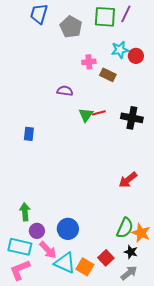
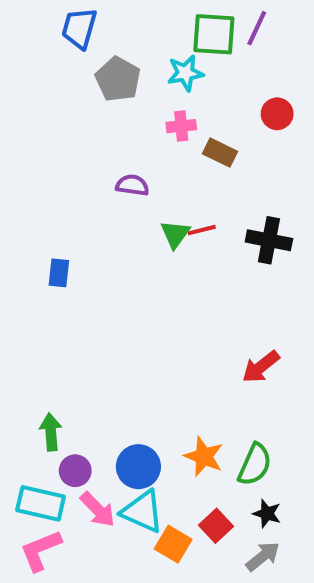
gray pentagon: (71, 27) -> (118, 79), moved
cyan star: (120, 50) -> (185, 73), moved
orange star: (141, 233) -> (204, 456), moved
cyan triangle: (65, 263) -> (142, 512), moved

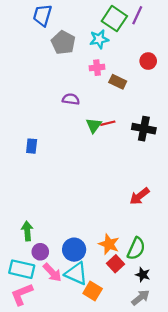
green square: (214, 34) -> (114, 19), turned 30
red square: (216, 526) -> (115, 264), moved

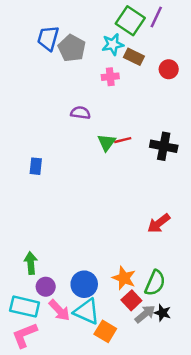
blue trapezoid: (42, 15) -> (48, 38), moved
brown rectangle: (118, 82) -> (134, 57), moved
gray arrow: (141, 298) -> (145, 314), moved

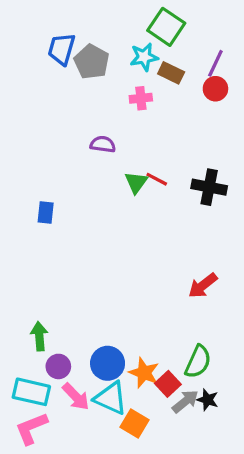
purple line: (156, 17) -> (215, 63), moved
red line: (123, 140) -> (157, 179), turned 42
orange star: (124, 278) -> (144, 373), moved

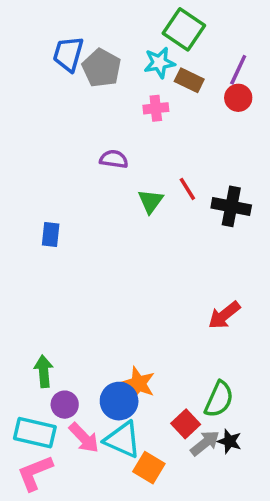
red line: (157, 179) -> (187, 189), moved, turned 30
orange star: (144, 373) -> (138, 384), moved

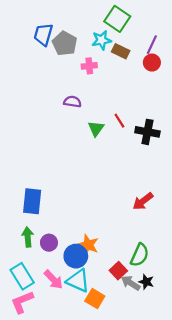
pink cross: (156, 108) -> (89, 66), moved
blue rectangle: (51, 234) -> (32, 201), moved, size x1.6
purple circle: (65, 405) -> (49, 243), moved
cyan rectangle: (35, 433) -> (22, 276), turned 45
gray arrow: (205, 443) -> (131, 283), turned -108

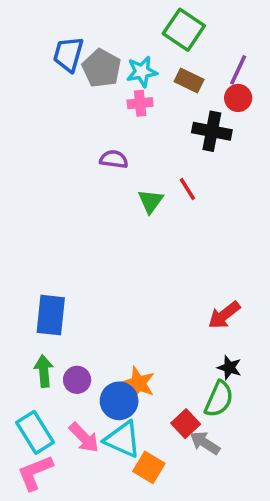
cyan star: (102, 40) -> (142, 72), moved
black cross: (147, 132) -> (212, 131), moved
black star: (146, 282) -> (229, 368), moved

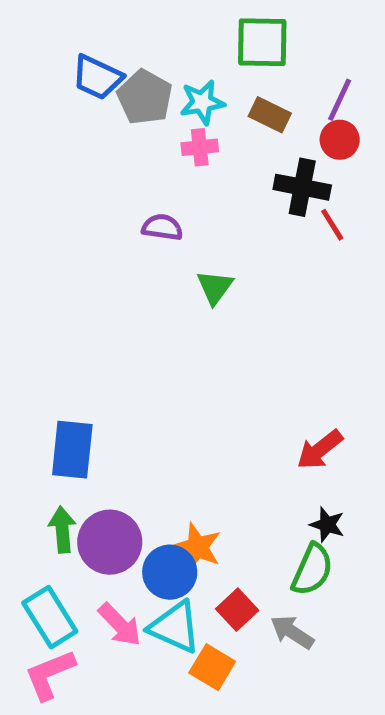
green square: (184, 30) -> (262, 42), turned -33
blue trapezoid: (68, 54) -> (97, 77), turned -81
red line: (187, 189) -> (332, 225), moved
purple circle: (77, 380) -> (110, 542), size x1.6
red square: (186, 424) -> (237, 610), moved

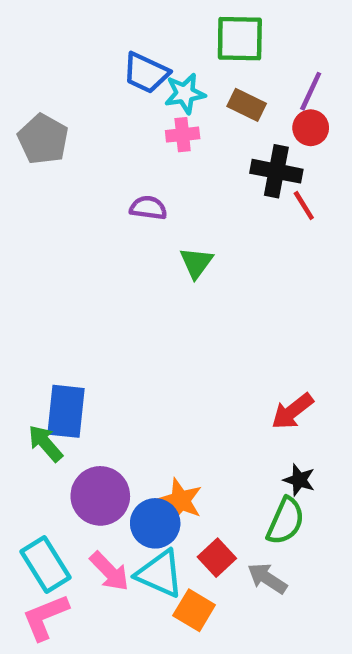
blue trapezoid: (97, 77) -> (146, 73), moved
gray pentagon: (145, 97) -> (43, 139), moved
green arrow: (62, 530) -> (45, 443), moved, turned -36

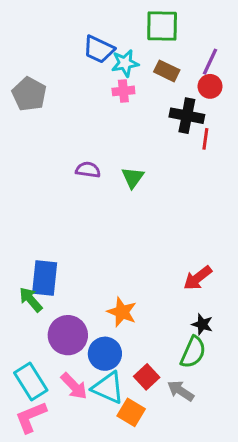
red line: (304, 206) -> (205, 139), turned 40
purple semicircle: (148, 208) -> (88, 170), moved
orange star: (180, 500) -> (122, 312), moved

